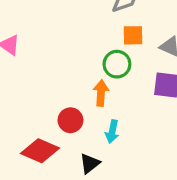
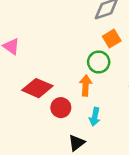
orange square: (133, 35) -> (112, 39), turned -30
red diamond: (40, 151) -> (37, 88), moved

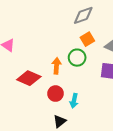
orange arrow: (86, 85) -> (57, 66), moved
red circle: (61, 108) -> (55, 94), moved

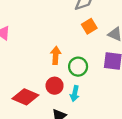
green circle: (77, 58) -> (78, 67), moved
red diamond: (29, 78) -> (25, 97), moved

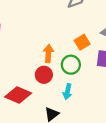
orange square: (89, 26) -> (82, 42), moved
red circle: (55, 86) -> (44, 75), moved

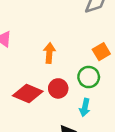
orange arrow: (48, 53) -> (49, 53), moved
red diamond: (18, 95) -> (28, 94), moved

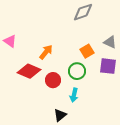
orange arrow: (49, 53) -> (46, 52), turned 35
red diamond: (28, 94) -> (29, 71), moved

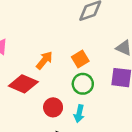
orange square: (87, 51) -> (80, 59), moved
red circle: (53, 80) -> (53, 107), moved

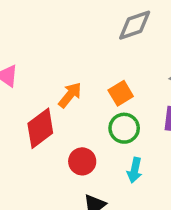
red diamond: (23, 84) -> (40, 128), turned -60
cyan arrow: (79, 114) -> (135, 170), moved

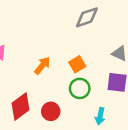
red diamond: (40, 128) -> (21, 107), moved
cyan arrow: (135, 170) -> (100, 116), moved

